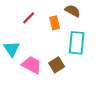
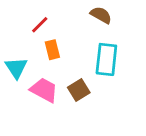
orange rectangle: (55, 23) -> (52, 50), moved

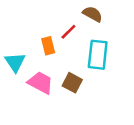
red line: (40, 25) -> (68, 32), moved
brown square: (79, 90) -> (72, 83), turned -30

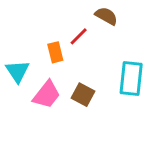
cyan rectangle: (98, 55) -> (131, 79), moved
pink trapezoid: (40, 83) -> (47, 95), turned 100

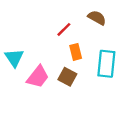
brown semicircle: (106, 16) -> (97, 18), moved
orange rectangle: (55, 52) -> (76, 52), moved

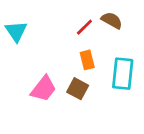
red line: (64, 29) -> (84, 27), moved
cyan triangle: (14, 58) -> (16, 31), moved

